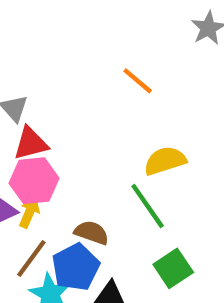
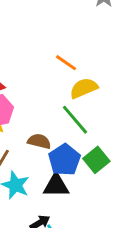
orange line: (138, 81) -> (66, 63), moved
blue pentagon: (76, 267) -> (64, 160), moved

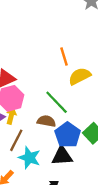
orange line: (66, 63) -> (64, 57), turned 42
green line: (75, 120) -> (57, 102), moved

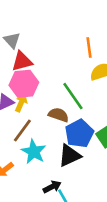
black triangle: (62, 156) -> (70, 155), turned -30

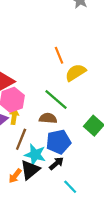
blue pentagon: (79, 133) -> (58, 142), moved, turned 30
black triangle: (70, 155) -> (30, 170), moved
black arrow: (52, 187) -> (56, 163), moved

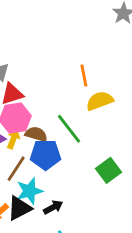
brown semicircle: (48, 118) -> (36, 134), moved
blue pentagon: (58, 142) -> (46, 155), moved
cyan star: (35, 155) -> (29, 191), turned 30

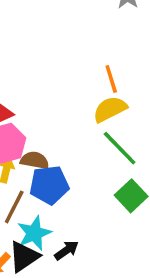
orange line: (84, 75) -> (111, 79), moved
green line: (69, 129) -> (120, 148), moved

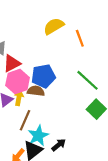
yellow semicircle: (110, 109) -> (54, 26), moved
blue pentagon: (49, 185) -> (43, 76), moved

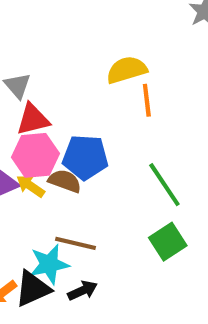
orange line: (80, 38) -> (147, 100), moved
yellow arrow: (19, 98) -> (31, 186), turned -80
brown line: (25, 120) -> (76, 243), moved, turned 66

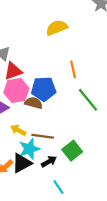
yellow semicircle: (127, 70) -> (57, 28), moved
orange line: (147, 100) -> (73, 69), moved
yellow arrow: (31, 186) -> (18, 130), moved
green square: (168, 242) -> (72, 151), moved

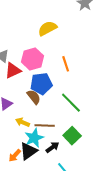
pink hexagon: (16, 91) -> (32, 59), moved
green line: (88, 100) -> (71, 103), moved
brown semicircle: (34, 103) -> (34, 97), turned 42

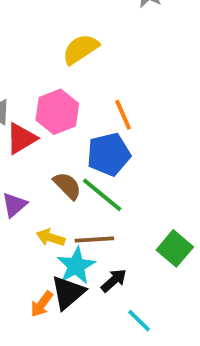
blue pentagon: (41, 84) -> (109, 154), moved
green line: (71, 103) -> (102, 195), moved
green square: (72, 136) -> (175, 248), moved

